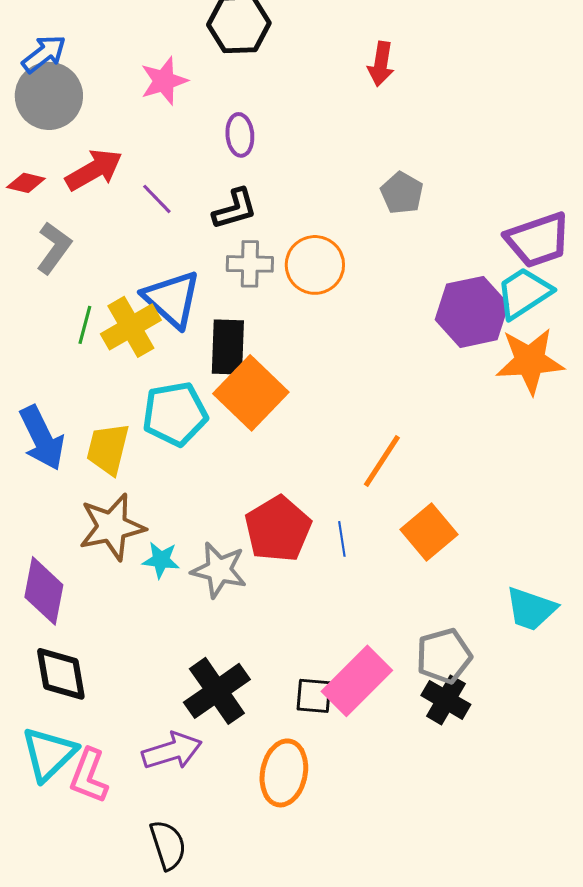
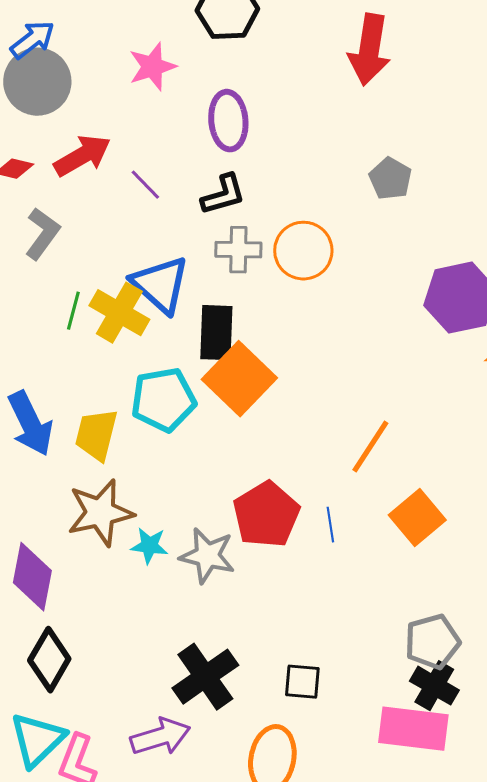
red arrow: (381, 64) -> (369, 50), size x1.6
purple ellipse: (240, 135) -> (228, 121), size x1.4
yellow cross: (131, 327) -> (119, 313), turned -30
black diamond: (61, 674) -> (49, 660), turned 40
pink rectangle: (357, 681) -> (413, 729), moved, turned 52

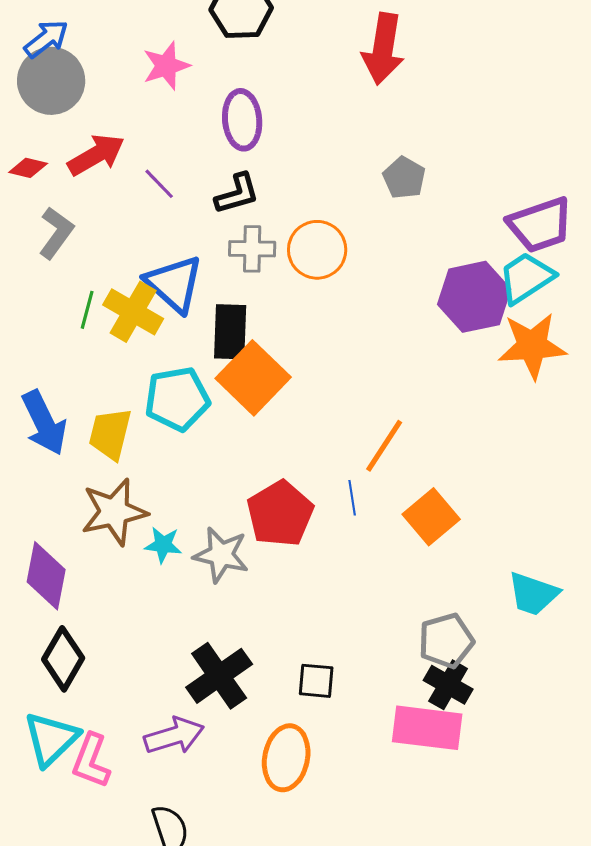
blue line: (330, 525) -> (352, 498), moved

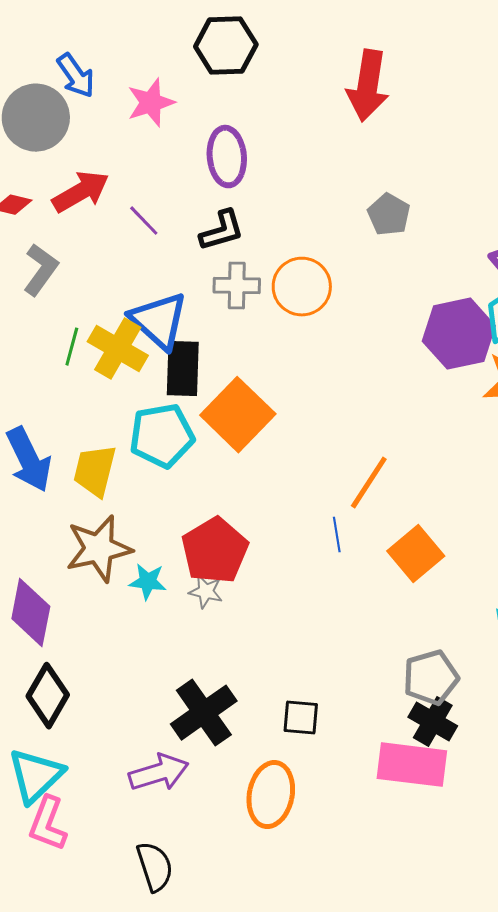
blue arrow: (46, 39) -> (76, 76), moved, turned 93
black rectangle: (230, 332) -> (183, 369), moved
red pentagon: (280, 514) -> (215, 551), moved
gray star: (221, 555) -> (206, 592), size x0.6
pink L-shape: (91, 761) -> (48, 824), moved

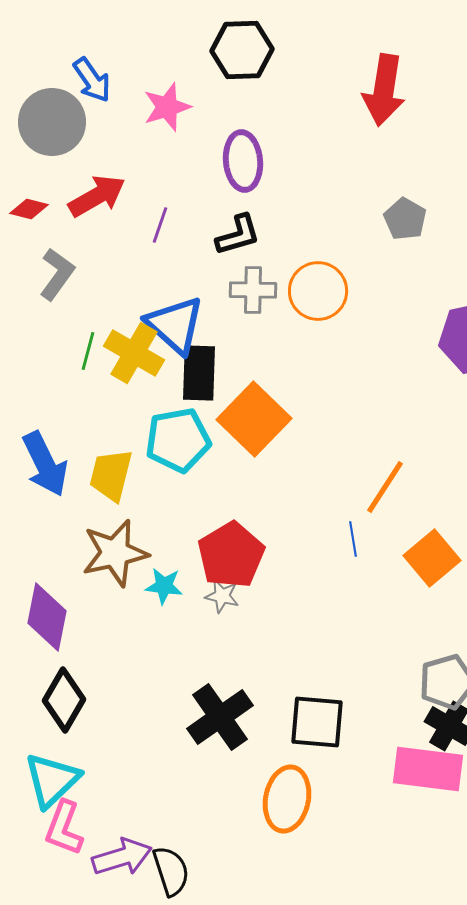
purple line: (144, 221) -> (160, 225), turned 63
black square: (301, 718) -> (317, 722), size x1.5
purple arrow: (159, 773) -> (122, 857), moved

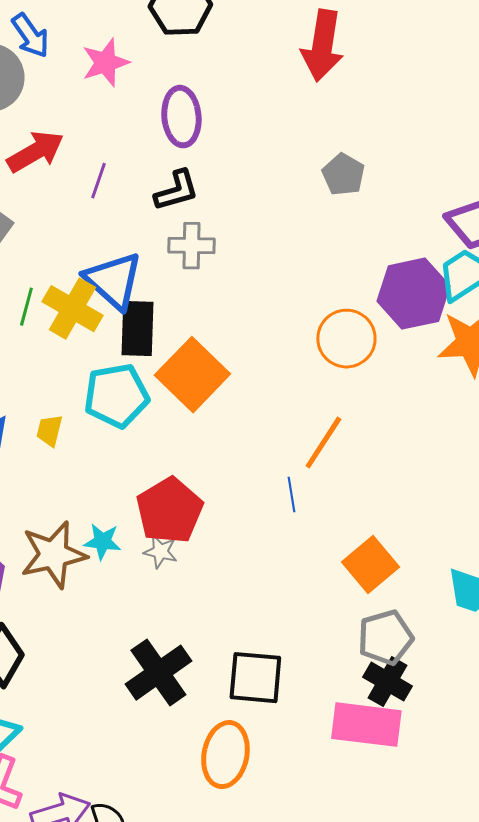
orange circle: (318, 291) -> (346, 339), moved
yellow trapezoid: (111, 475) -> (49, 431), size x0.6
brown star: (115, 553) -> (53, 555), moved
orange square: (432, 558) -> (370, 565), moved

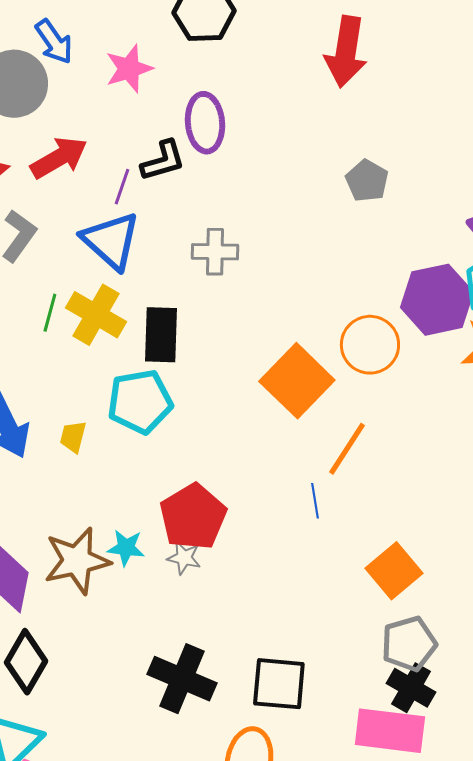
black L-shape: (176, 191) -> (163, 161), moved
blue triangle: (113, 281) -> (111, 241), moved
orange square: (192, 375) -> (297, 381), moved
black cross: (158, 673) -> (182, 679), turned -32

